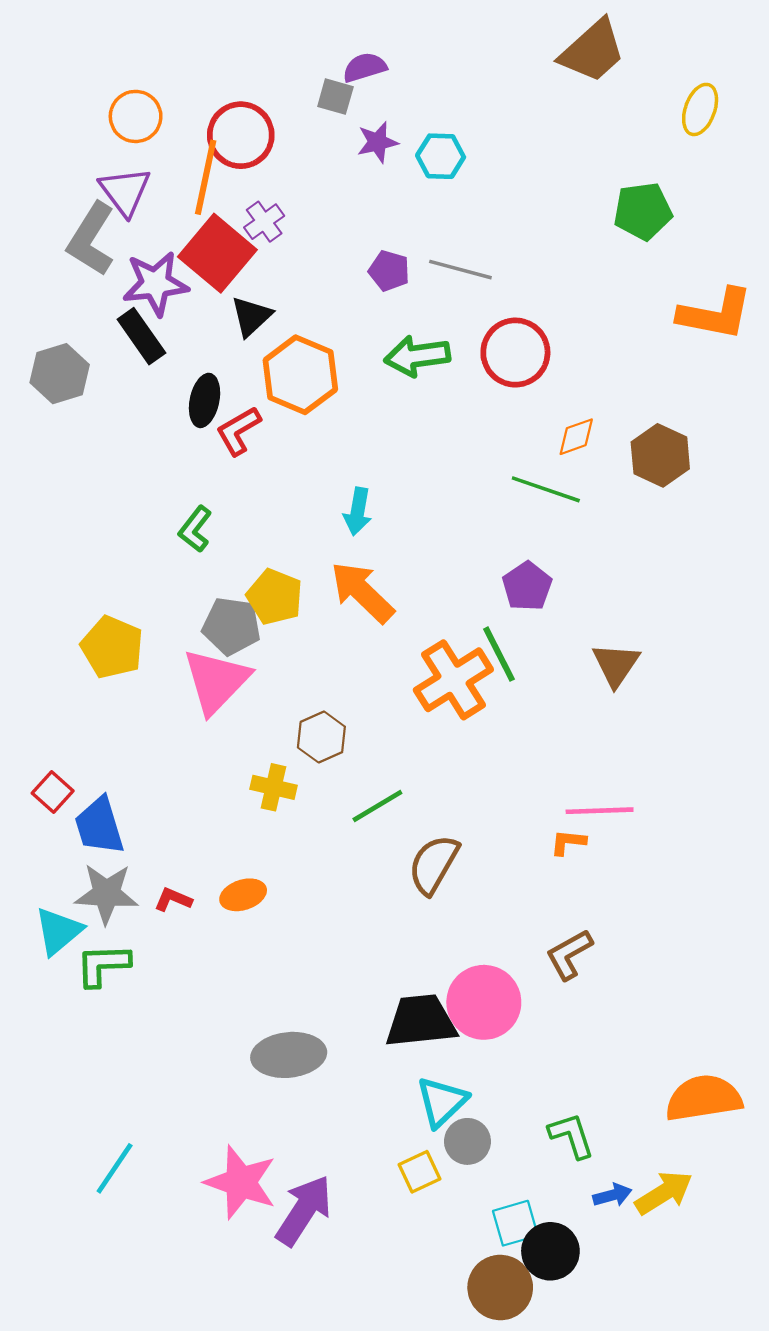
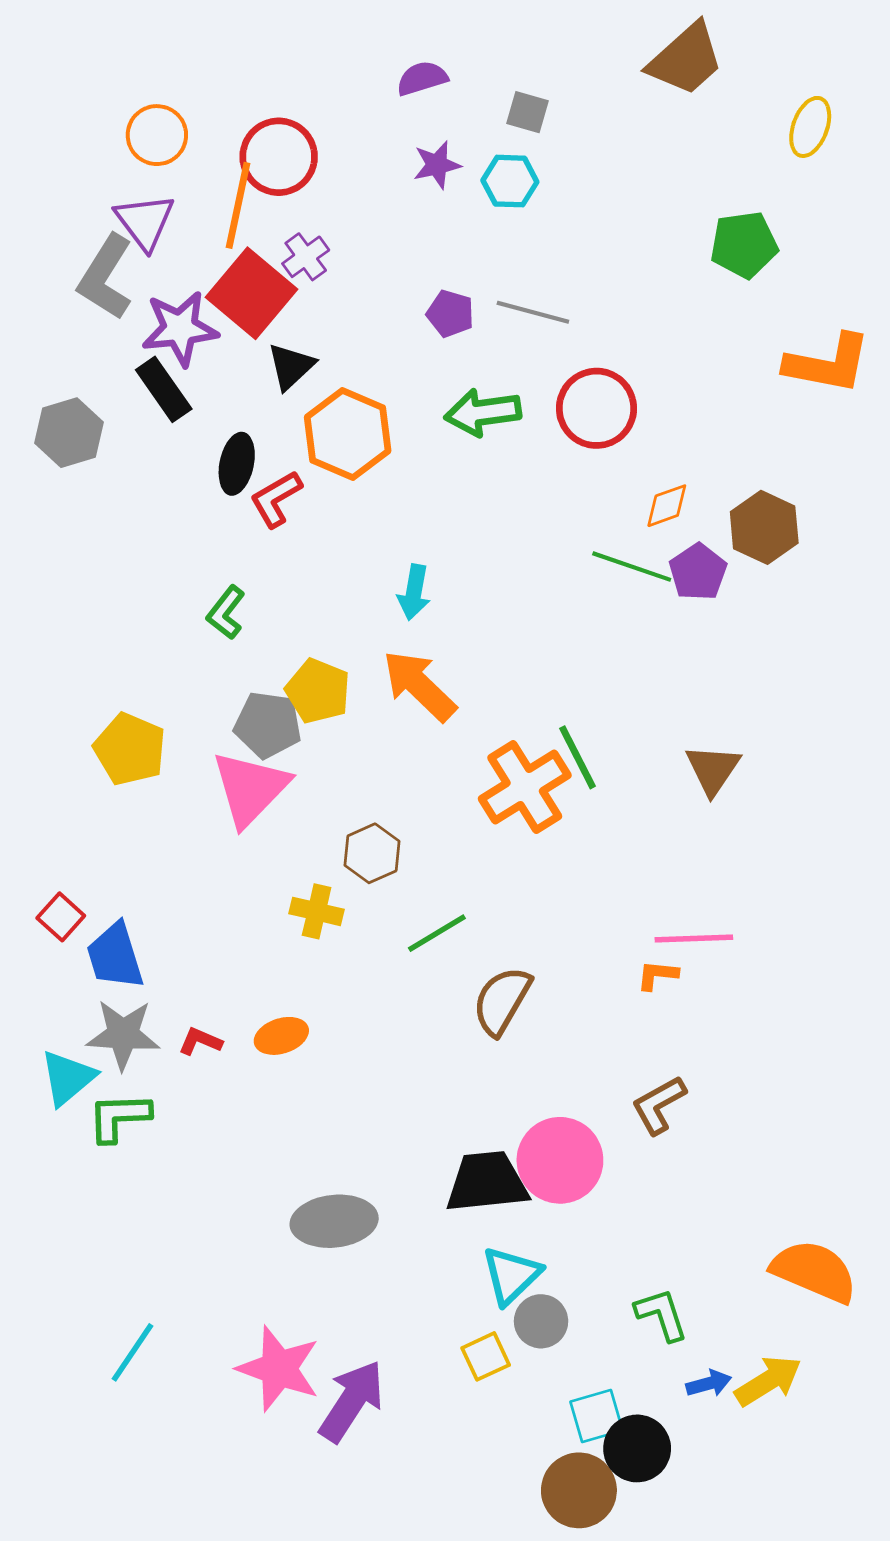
gray square: (335, 97) -> (528, 112), moved
purple pentagon: (527, 586) -> (698, 572), moved
orange semicircle: (704, 1098) -> (814, 1271), turned 32

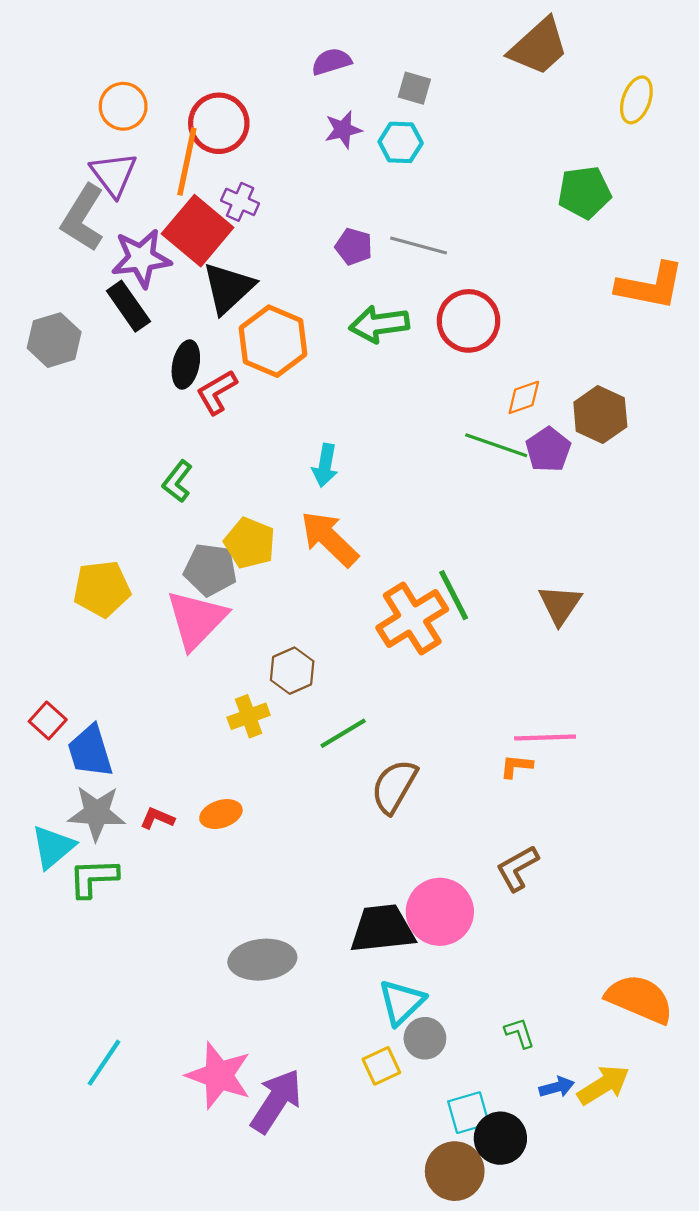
purple cross: (306, 257) -> (240, 202), turned -30
black triangle: (291, 366) -> (228, 288), size x1.4
yellow pentagon: (130, 749) -> (102, 589), turned -30
yellow cross: (317, 911) -> (249, 716), turned -33
green L-shape: (661, 1315) -> (520, 1033), size x0.7

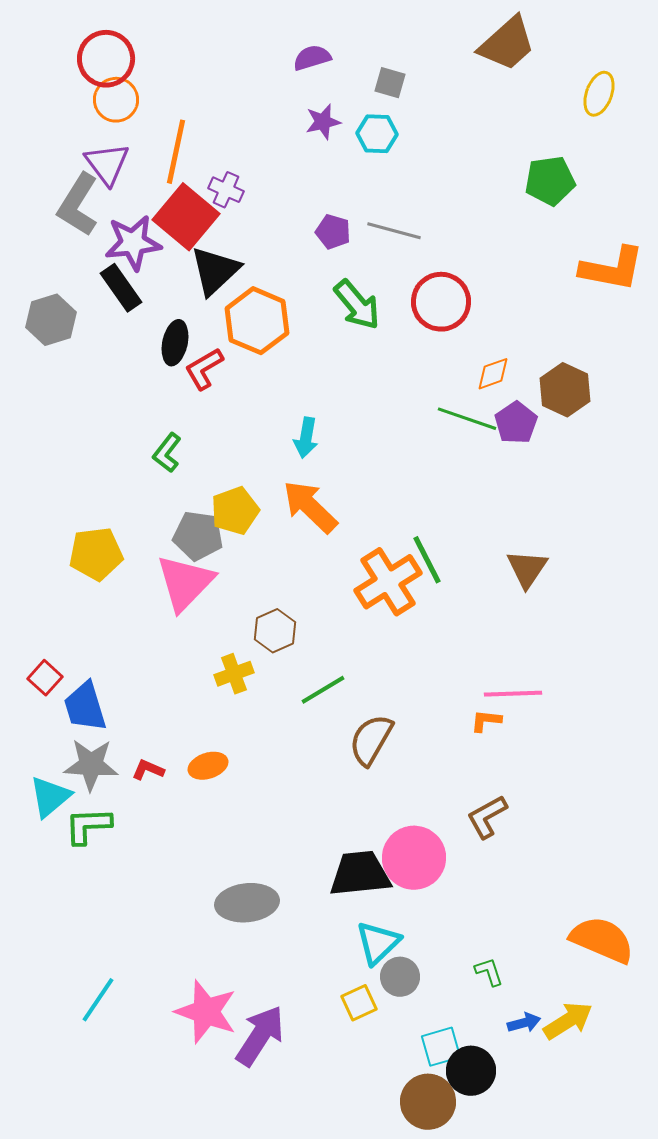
red circle: (219, 123) -> (106, 59), moved
green arrow: (379, 324) -> (357, 305), turned -122
yellow pentagon: (250, 543) -> (235, 511), turned 30

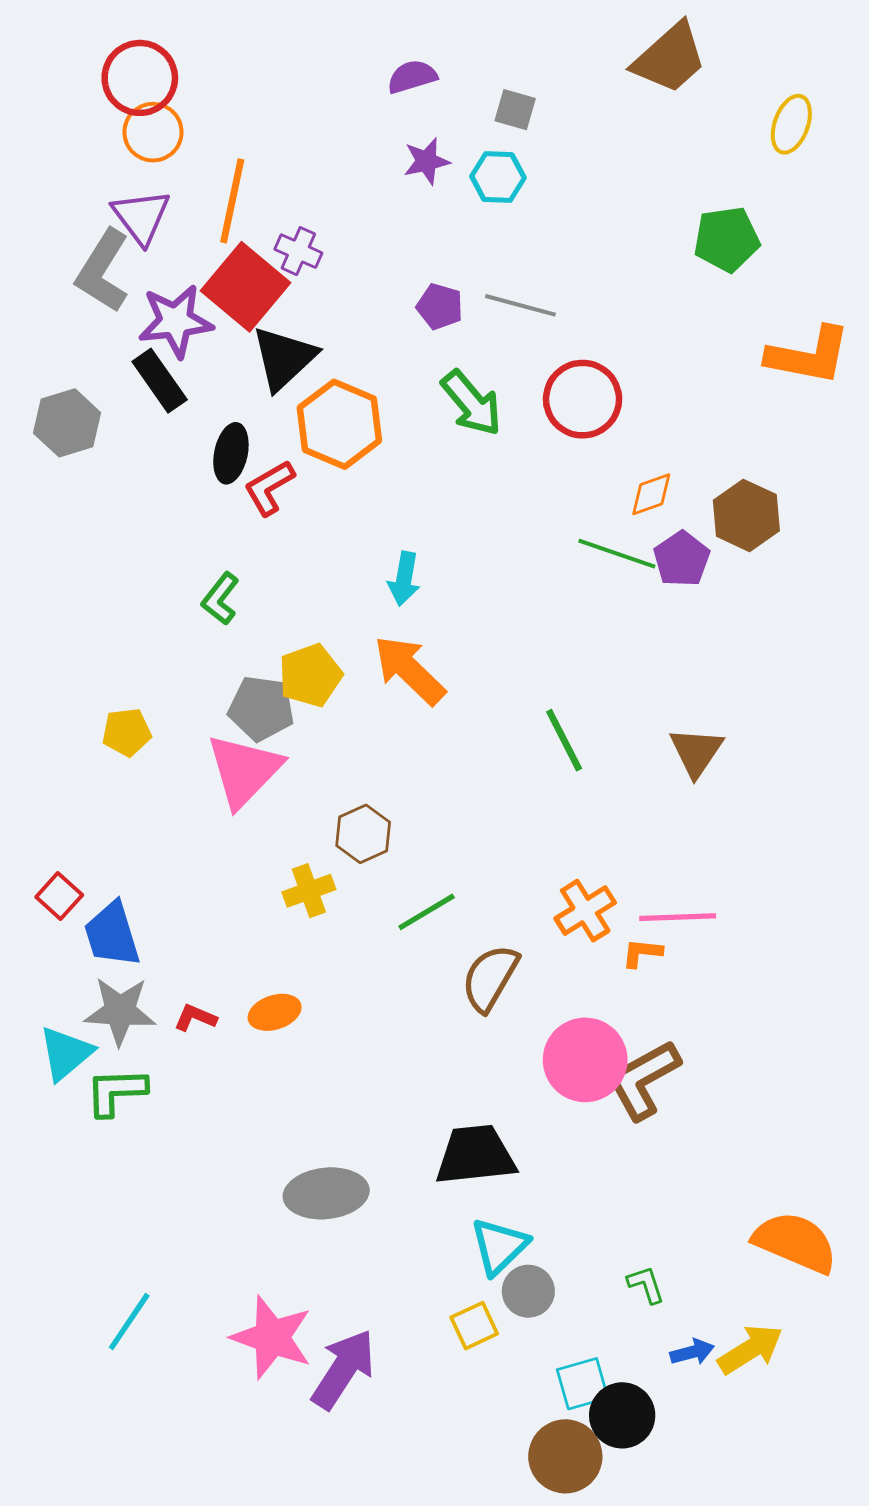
yellow pentagon: (96, 554) -> (127, 732), size x0.7
orange cross: (388, 582) -> (585, 911), moved, size x0.7
brown L-shape: (487, 817) -> (643, 1080), size x1.4
pink circle: (414, 858) -> (585, 1060), moved

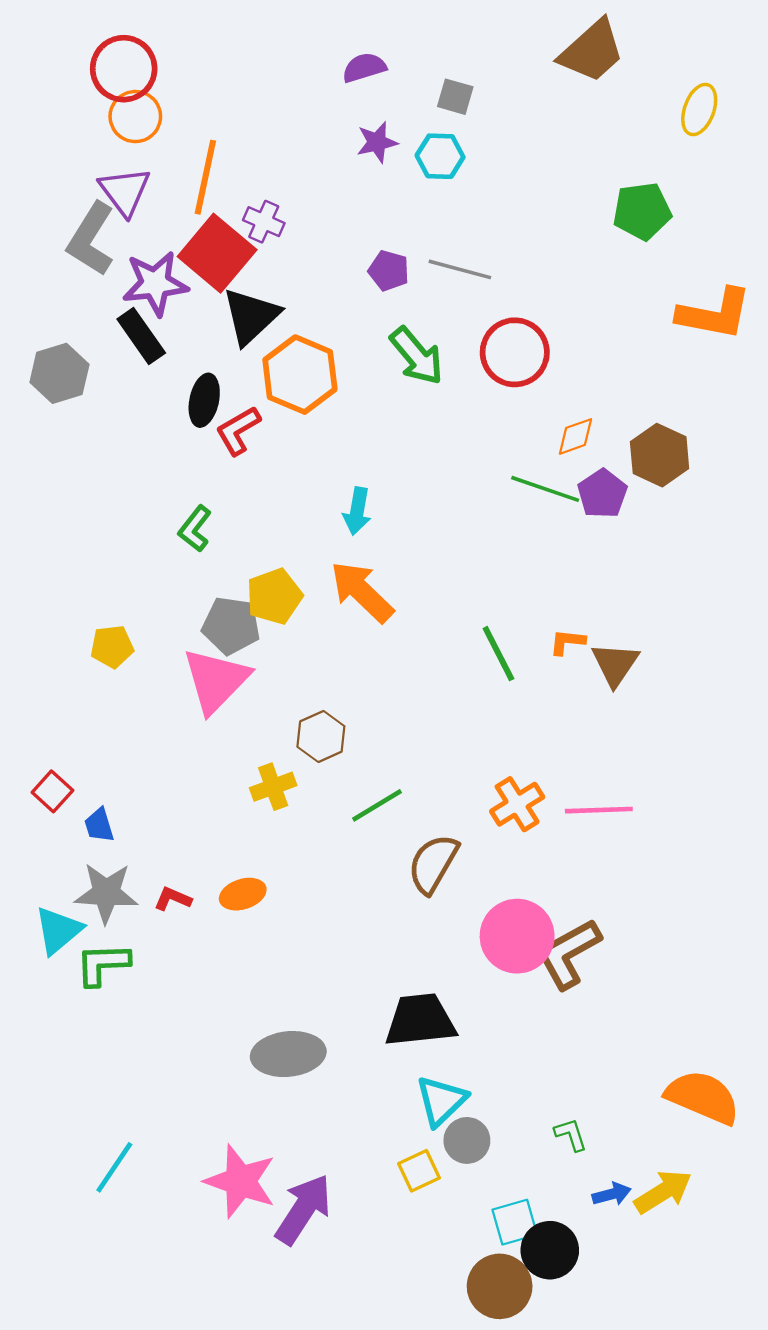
blue trapezoid: (112, 934) -> (99, 825), size x0.6
orange L-shape: (642, 953) -> (567, 642), moved

